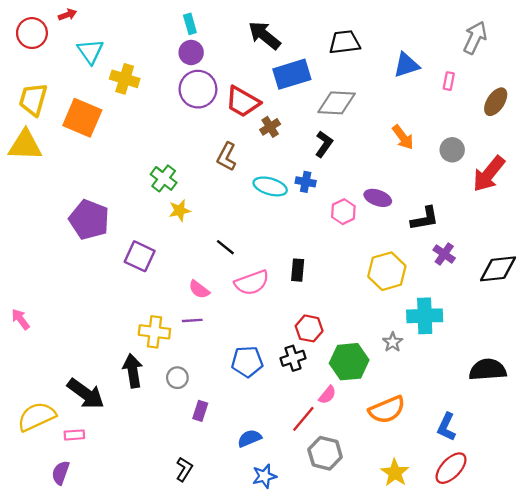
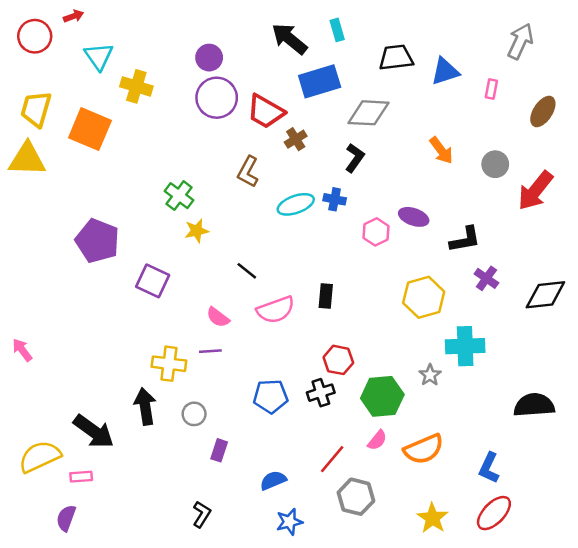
cyan rectangle: (190, 24) -> (337, 30), moved
black trapezoid: (345, 42) -> (396, 58), moved
cyan ellipse: (270, 186) -> (296, 204), turned -36
pink semicircle: (327, 395) -> (377, 440), moved

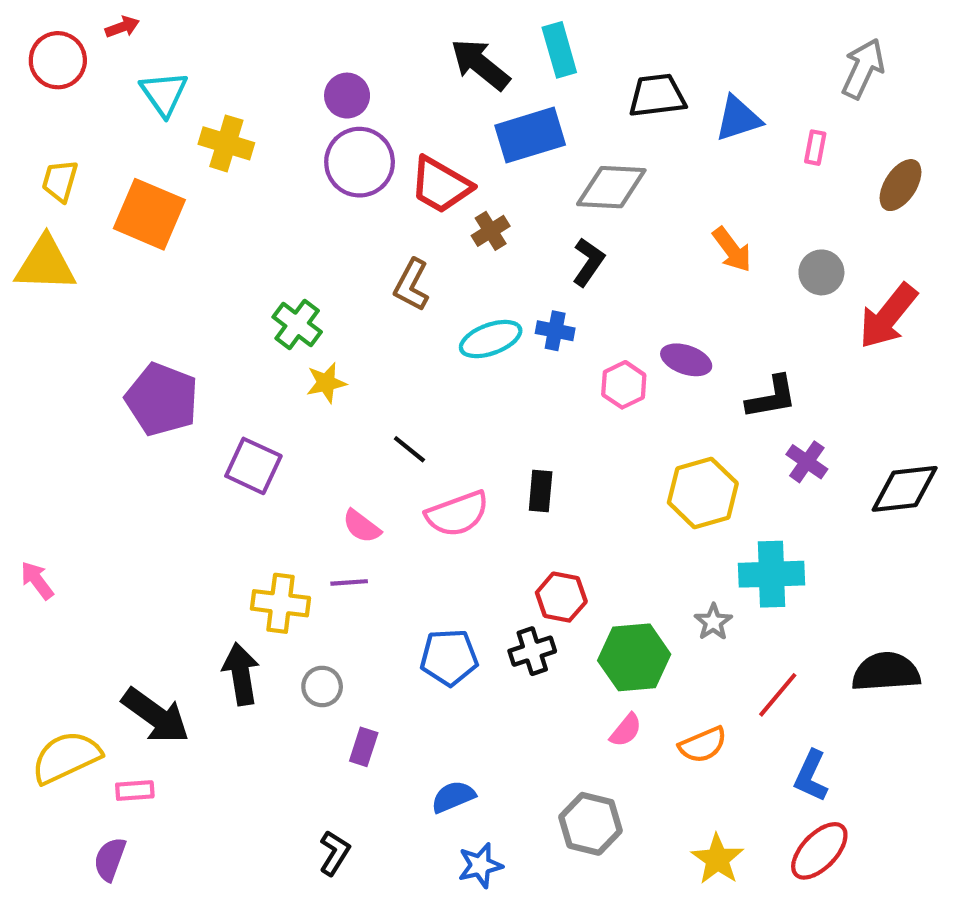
cyan rectangle: (337, 30) -> (559, 50), size x1.4
yellow trapezoid: (36, 109) -> (60, 181), size x0.7
orange semicircle: (424, 449) -> (703, 745), size x0.7
red line: (332, 459) -> (778, 695), moved

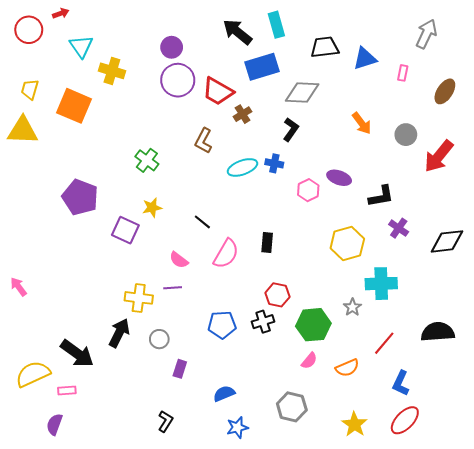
yellow star: (326, 383) -> (152, 208), moved
pink semicircle: (457, 514) -> (226, 254), turned -40
black arrow: (241, 674) -> (119, 333), turned 36

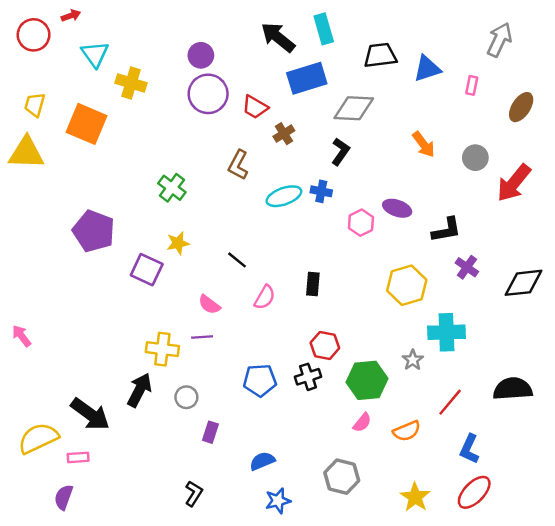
red trapezoid: (218, 91) -> (255, 107), size x0.7
pink semicircle: (226, 254) -> (265, 297), size x0.7

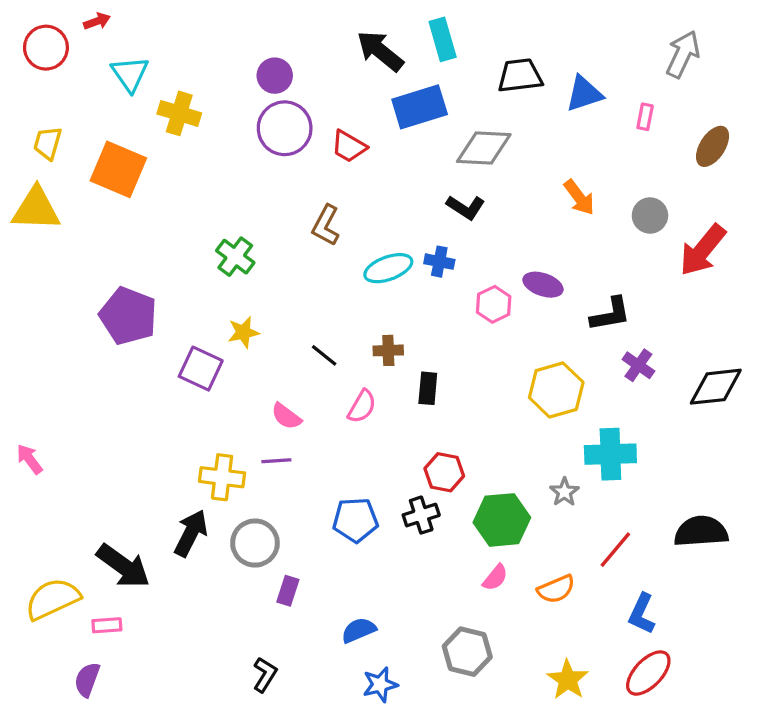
brown cross: (284, 134) -> (388, 350), moved, turned 30
black L-shape: (341, 152) -> (466, 207), turned 88
gray circle: (186, 397) -> (255, 543), size x1.5

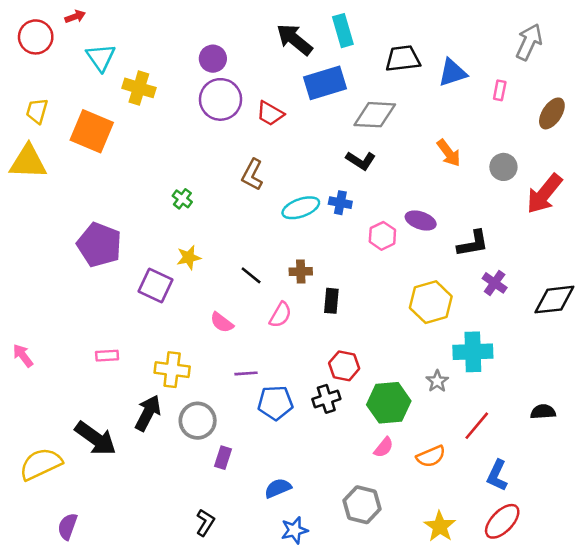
green cross: (235, 257) -> (182, 199), size x0.7
purple line: (276, 461) -> (246, 373), moved
black semicircle: (701, 531) -> (543, 412), size x0.6
pink rectangle: (107, 625) -> (107, 356), moved

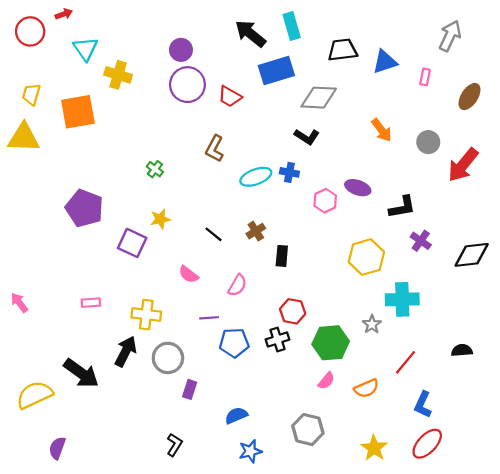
orange square: (92, 131) -> (78, 112), turned -33
brown cross: (301, 271) -> (256, 231), turned -30
pink semicircle: (280, 315) -> (237, 285), moved

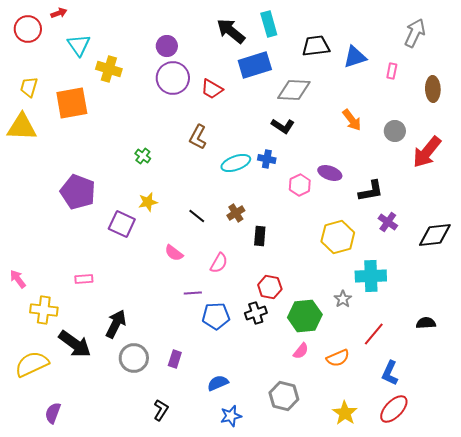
brown ellipse: (469, 97) -> (433, 89), turned -35
yellow cross: (146, 315) -> (44, 310), moved
gray circle: (168, 358) -> (134, 358), moved

